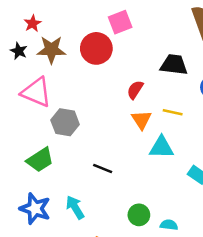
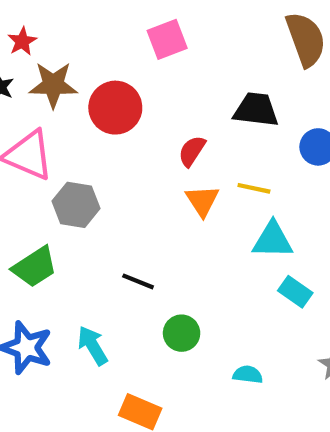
red circle: (96, 48) -> (115, 108), moved
cyan triangle: (161, 147) -> (273, 240), moved
green circle: (139, 215) -> (182, 333), moved

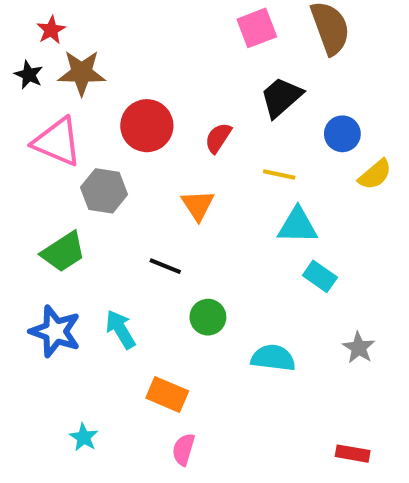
pink square: (167, 39) -> (257, 28), moved
red circle: (115, 108) -> (147, 126), moved
black trapezoid: (256, 110) -> (281, 97), turned -48
orange triangle: (202, 201) -> (198, 205), moved
cyan semicircle: (248, 375) -> (273, 358), size x1.5

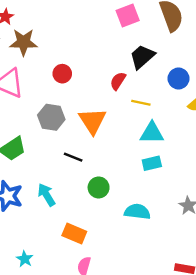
red circle: (147, 126) -> (62, 74), size x0.6
red semicircle: (218, 138) -> (118, 81), moved
gray hexagon: (104, 191) -> (51, 117), moved
orange triangle: (198, 205) -> (93, 121), size x1.4
cyan rectangle: (320, 276) -> (152, 163), moved, turned -48

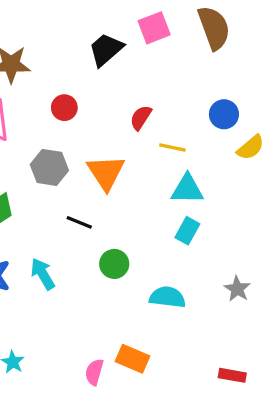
black trapezoid: (142, 57) -> (106, 49), moved
cyan rectangle: (152, 163) -> (187, 231), turned -48
orange rectangle: (74, 234) -> (132, 359), moved

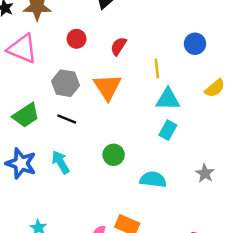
red semicircle: (141, 118) -> (119, 46), moved
yellow line: (172, 148) -> (157, 68), turned 72
yellow semicircle: (251, 148) -> (215, 88), moved
black line: (79, 222) -> (67, 119), moved

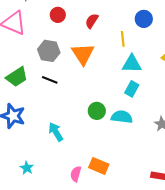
blue circle: (195, 44) -> (144, 19), moved
green circle: (114, 155) -> (97, 111), moved
cyan arrow: (61, 162) -> (56, 132), moved
cyan semicircle: (153, 179) -> (122, 117), moved

